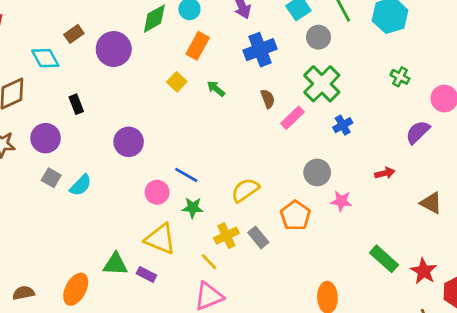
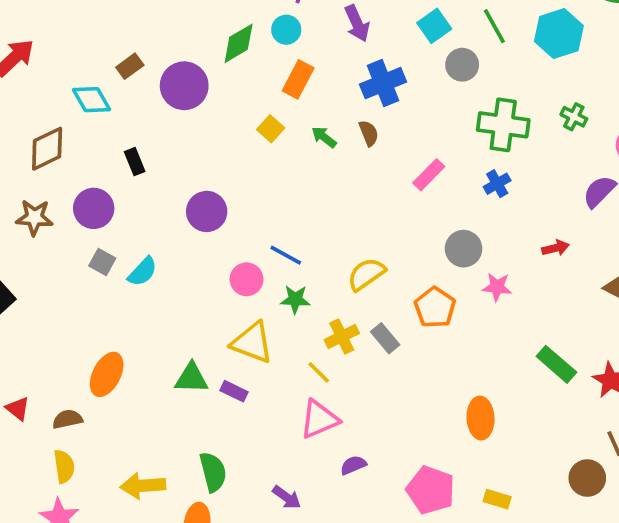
green cross: (322, 84) -> (503, 125), moved, turned -36
brown semicircle: (268, 99) -> (369, 133), moved
orange ellipse: (76, 289) -> (107, 374), moved

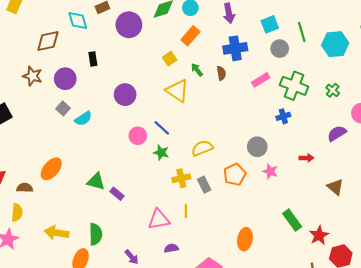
pink rectangle: (429, 175) -> (261, 80), moved
yellow triangle: (252, 343) -> (177, 91), moved
yellow line: (319, 372) -> (186, 211), moved, turned 32

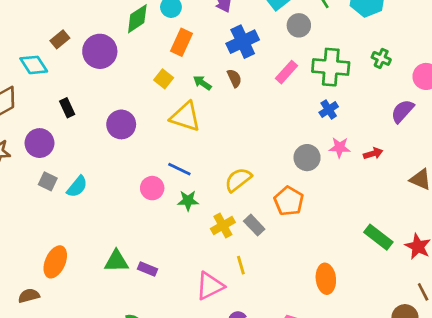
purple circle: (125, 95) -> (121, 124), moved
pink star: (270, 171) -> (340, 147), moved

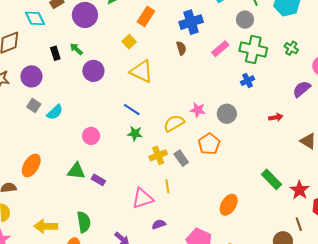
gray circle: (299, 25) -> (245, 20), moved
green arrow: (202, 83) -> (76, 49), moved
pink star: (340, 147) -> (198, 110), moved
pink circle: (152, 188) -> (91, 136), moved
orange ellipse: (326, 279) -> (229, 205), turned 30

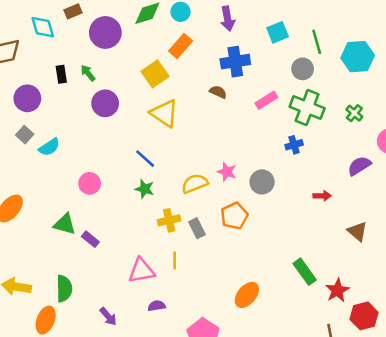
yellow square: (129, 42) -> (155, 74), size x1.5
brown semicircle: (181, 48) -> (218, 92), turned -56

